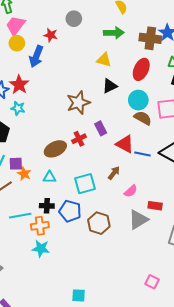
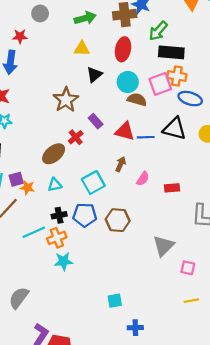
gray triangle: (138, 220) -> (164, 246), moved

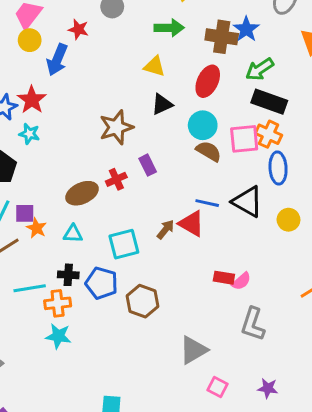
blue ellipse: (190, 99) -> (278, 168), turned 55
red triangle: (125, 131) -> (191, 224), moved
pink semicircle: (143, 179) -> (241, 281), moved

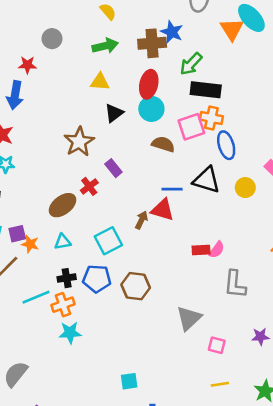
cyan circle: (203, 125) -> (151, 109), moved

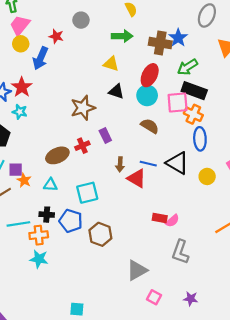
black triangle: (114, 113) -> (116, 92), turned 42
pink square: (191, 127) -> (178, 103), moved
brown arrow: (141, 220) -> (120, 164), moved, turned 144

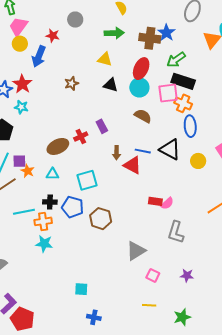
brown star: (83, 108) -> (72, 83), moved, size x0.6

